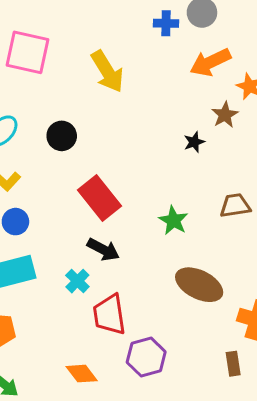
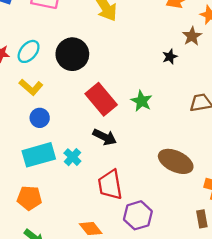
black circle: (62, 136) -> (72, 54), size x1.5
green star: (173, 220) -> (141, 101), moved
cyan cross: (77, 281) -> (72, 157), moved

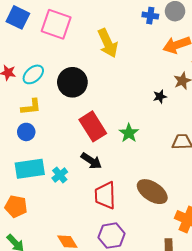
yellow L-shape: (31, 87) -> (31, 107), turned -55
blue circle: (40, 118) -> (26, 132), moved
red trapezoid: (110, 185) -> (105, 195), moved

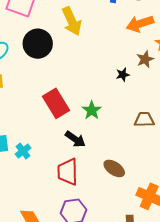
black circle: (72, 82) -> (38, 44), moved
black arrow: (91, 161) -> (75, 139), moved
brown ellipse: (152, 192) -> (114, 168), size x0.7

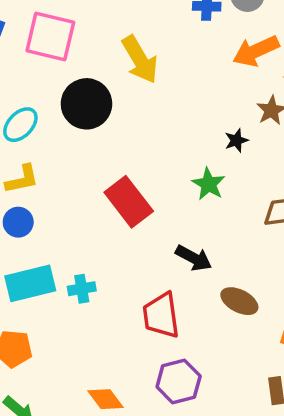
green star: (92, 110) -> (209, 184), moved
black arrow: (75, 139) -> (194, 258), moved
cyan cross: (23, 151) -> (82, 289), turned 35

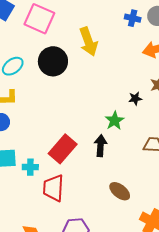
red rectangle: (129, 202) -> (63, 149), moved, turned 68
black arrow: (194, 258) -> (100, 146), moved, turned -125
red trapezoid: (161, 315) -> (53, 188), moved

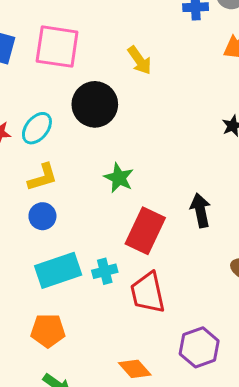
yellow arrow: (88, 42) -> (140, 60), size x0.7
green star: (115, 121) -> (119, 178), moved

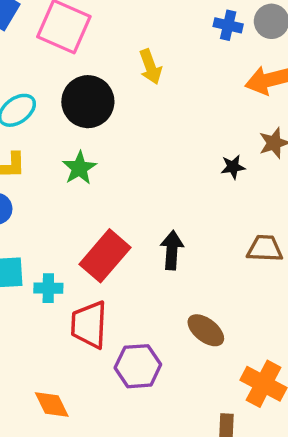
green star: (119, 178) -> (79, 168), moved
purple hexagon: (199, 347) -> (138, 366), moved

